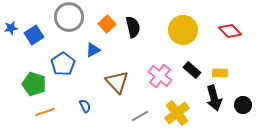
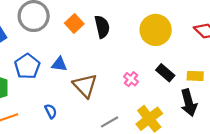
blue triangle: (93, 50) -> (59, 64), moved, turned 35
pink cross: (160, 76) -> (131, 79), size x0.6

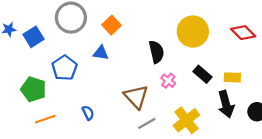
black semicircle: (102, 27) -> (156, 52), moved
blue triangle: (59, 64) -> (101, 53), moved
brown triangle: (85, 86) -> (136, 97), moved

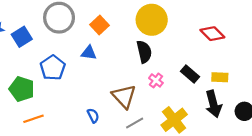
yellow circle: (193, 32) -> (152, 20), moved
red diamond: (243, 33) -> (212, 34), moved
blue semicircle: (88, 113) -> (93, 116), moved

